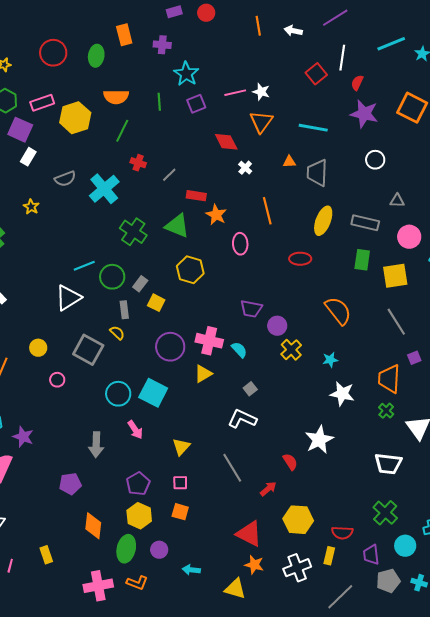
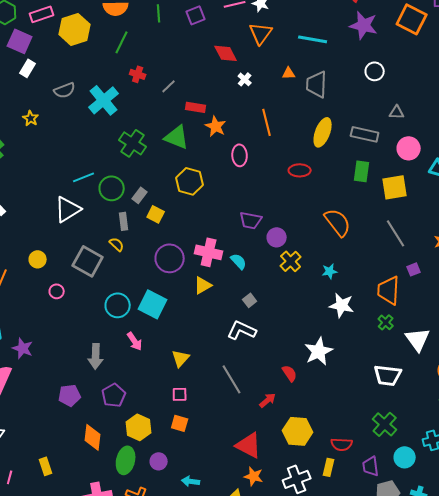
purple pentagon: (138, 484) -> (114, 395), moved

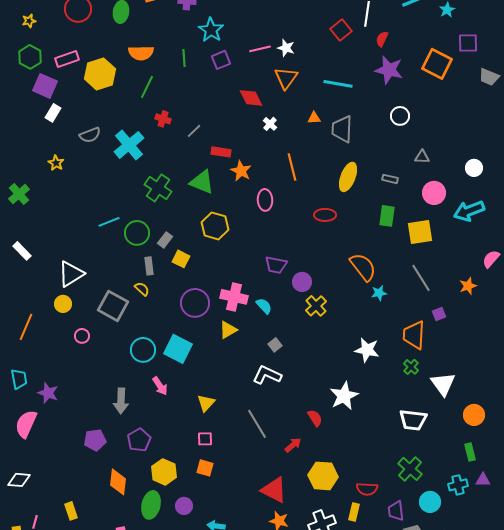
gray rectangle: (365, 134) -> (390, 179), size x0.6
white triangle: (68, 209) -> (71, 274), moved
cyan star: (330, 271) -> (379, 293), moved

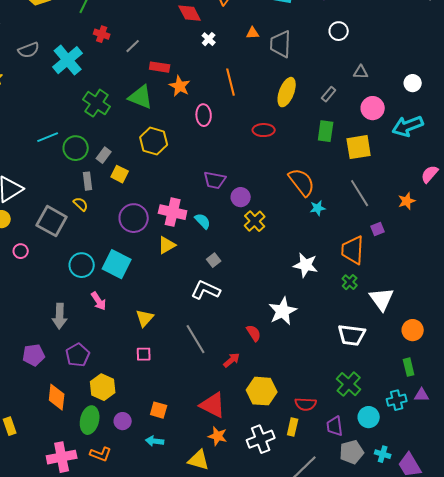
gray rectangle: (390, 179) -> (329, 94), turned -63
orange square: (205, 468) -> (159, 410), moved

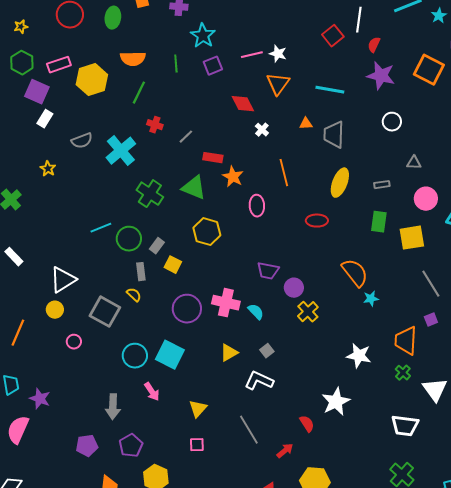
gray rectangle: (329, 94) -> (382, 185), turned 42
gray line: (360, 193) -> (431, 284), moved
yellow triangle: (167, 245) -> (229, 353), moved

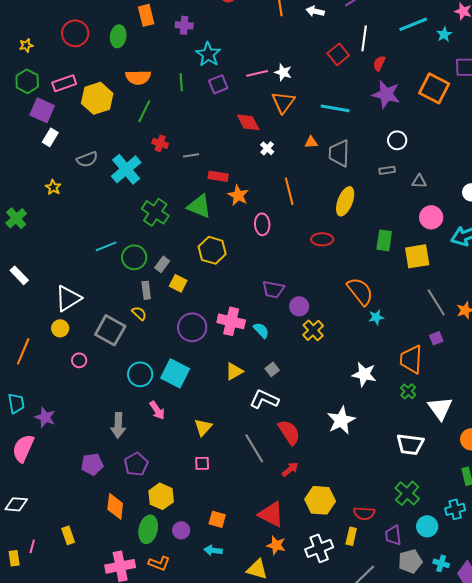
gray line: (186, 137) -> (191, 155), turned 35
gray rectangle: (382, 185) -> (387, 170), moved
red semicircle: (307, 424) -> (289, 432), moved, size x1.5

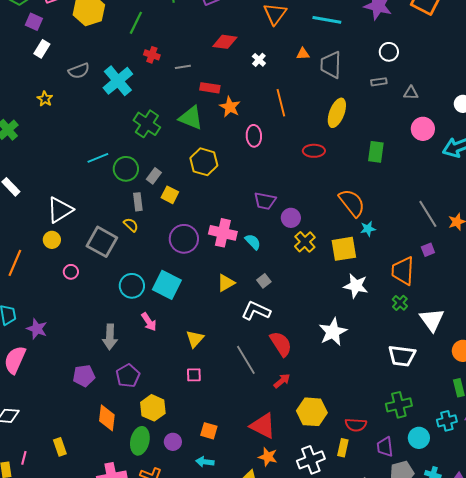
purple square: (42, 110) -> (34, 22), size x0.7
red diamond: (248, 122) -> (225, 42), moved, turned -55
yellow square: (417, 256) -> (344, 249), moved
green cross: (407, 493) -> (399, 405), turned 35

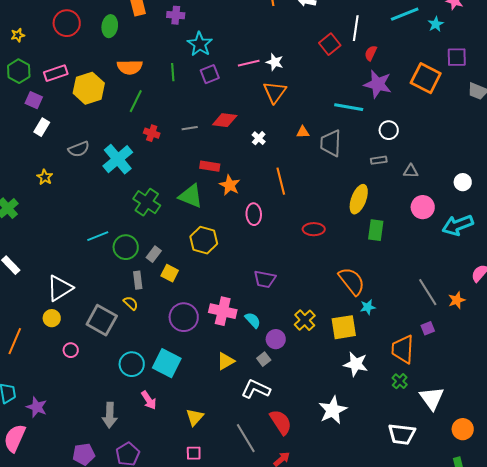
cyan line: (327, 20) -> (349, 107), moved
gray line: (183, 67) -> (190, 128), moved
yellow ellipse: (337, 113) -> (359, 199), moved
purple circle: (291, 218) -> (276, 339), moved

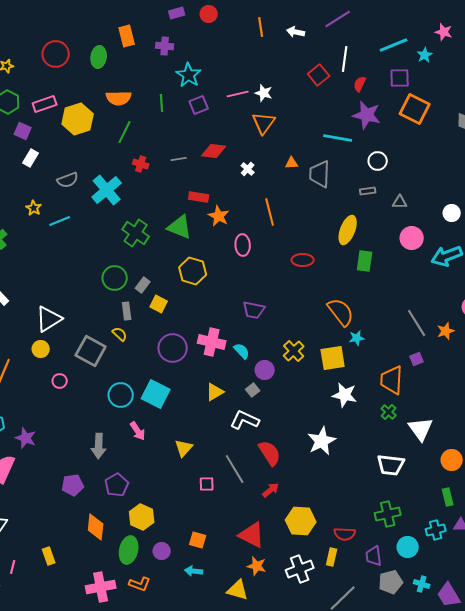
purple square: (457, 57) -> (400, 78), moved
cyan line: (98, 236) -> (60, 221), moved
pink square: (194, 453) -> (207, 484), moved

